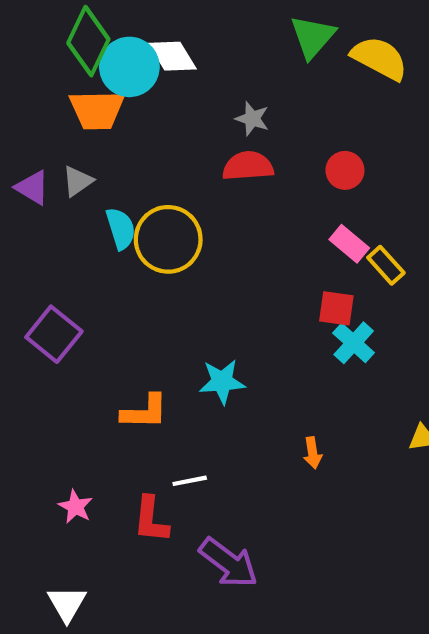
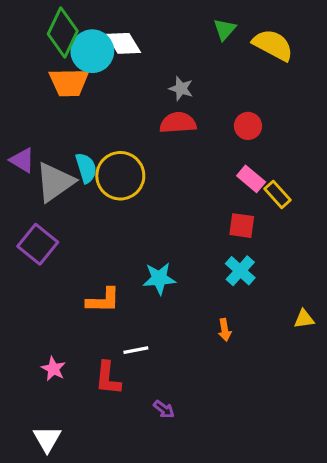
green triangle: (313, 37) -> (225, 29), size x0.7
gray triangle: (78, 181) -> (55, 182), moved, size x1.8
purple triangle: (32, 188) -> (22, 160), moved
cyan cross: (354, 343) -> (240, 271), moved
purple arrow: (229, 563) -> (164, 409), size x0.5

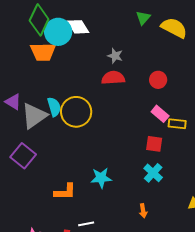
yellow rectangle: (278, 194) -> (177, 124), turned -42

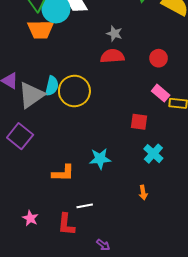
cyan semicircle: (54, 107) -> (52, 86), turned 30
red square: (154, 144) -> (139, 122), moved

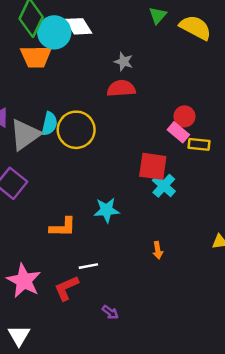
red circle: (159, 58) -> (184, 116), moved
red square: (139, 122) -> (153, 166), size x1.4
cyan cross: (153, 154) -> (164, 186), moved
pink star: (30, 218) -> (24, 281), size x1.8
red L-shape: (66, 224) -> (66, 288), turned 60

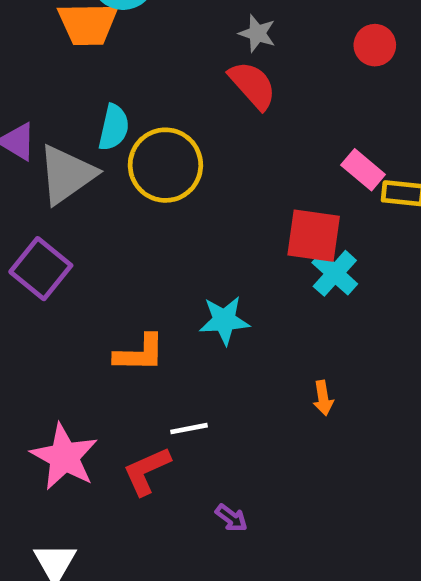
red semicircle: (121, 88) -> (253, 85), turned 52
red circle: (184, 116) -> (375, 45), moved
cyan semicircle: (49, 124) -> (114, 127), moved

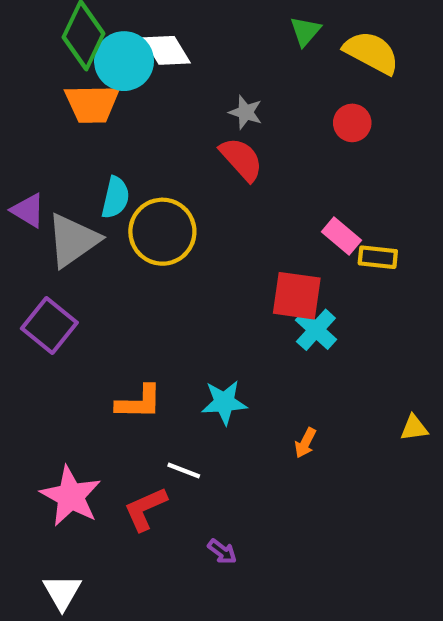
cyan star: (224, 320) -> (224, 402), moved
orange arrow: (323, 398) -> (305, 443), turned 36
white line: (189, 429) -> (184, 471), turned 32

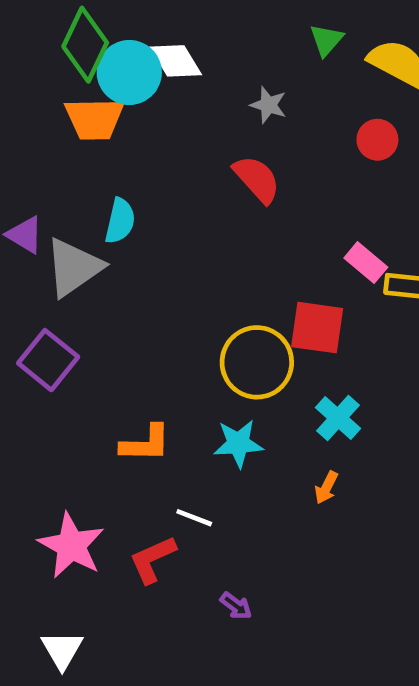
gray star: (246, 112) -> (268, 105), moved
yellow circle: (162, 232) -> (257, 362), moved
cyan cross: (316, 330) -> (338, 418), moved

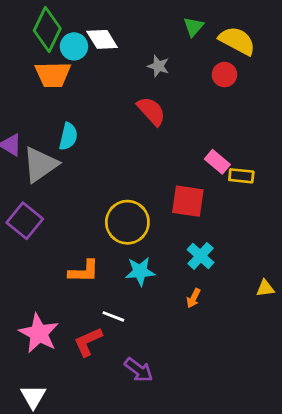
cyan circle: (129, 72) -> (74, 46), size x0.7
red circle: (377, 140) -> (224, 75), moved
yellow circle: (257, 362) -> (127, 222), moved
purple arrow: (236, 606) -> (139, 370), size x1.5

